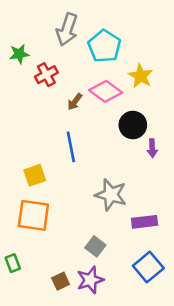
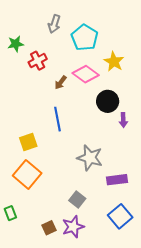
gray arrow: (67, 29) -> (54, 24), size x0.7
orange square: (33, 215) -> (27, 174), turned 32

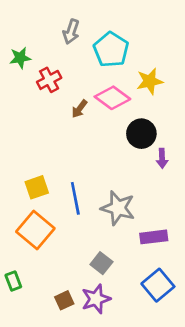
yellow star: (114, 62) -> (150, 81), turned 30
blue line: (57, 119) -> (75, 198), moved

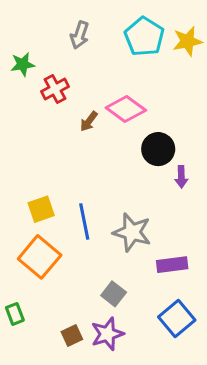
cyan pentagon: (111, 50) -> (144, 37), moved
yellow star: (150, 81) -> (187, 41), moved

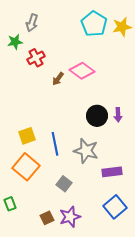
gray arrow: (80, 35) -> (32, 23), moved
black circle: (158, 149) -> (97, 116), moved
gray square: (114, 294) -> (64, 184), moved

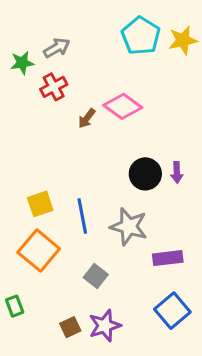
gray arrow: (32, 23) -> (57, 48), moved, turned -138

